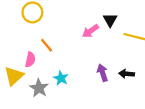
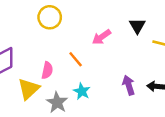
pink arrow: (90, 31) -> (101, 37), moved
orange line: (47, 45) -> (76, 59), moved

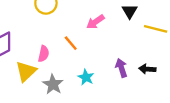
cyan star: (82, 91) -> (86, 77), moved

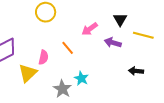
purple arrow: (121, 68) -> (113, 43), moved, turned -56
gray star: (53, 84) -> (62, 89), moved

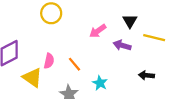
orange line: (68, 48) -> (74, 64), moved
yellow triangle: (28, 73) -> (32, 78), turned -42
cyan star: (81, 78) -> (100, 83), moved

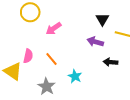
pink arrow: (98, 31) -> (54, 29), moved
black arrow: (146, 75) -> (111, 62), moved

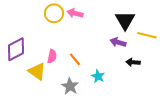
black triangle: (102, 19) -> (125, 20), size x1.5
pink arrow: (54, 29) -> (75, 13), moved, turned 49

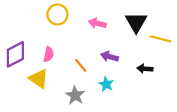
pink arrow: (75, 13) -> (97, 23), moved
purple arrow: (118, 42) -> (109, 57), moved
pink semicircle: (52, 56) -> (49, 54), moved

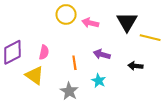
yellow circle: (57, 14) -> (66, 14), moved
orange line: (81, 65) -> (74, 63), turned 32

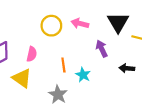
yellow circle: (66, 14) -> (51, 26), moved
purple arrow: (102, 54) -> (102, 49), moved, turned 49
cyan star: (99, 81) -> (83, 75), moved

